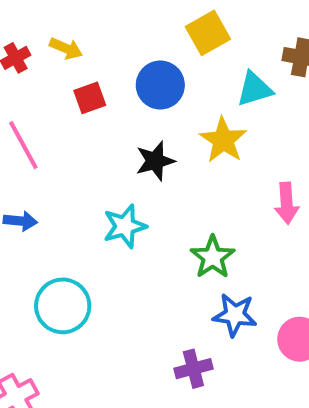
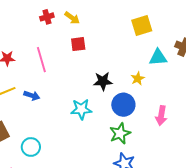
blue circle: (160, 85) -> (123, 105), moved
yellow star: (223, 140) -> (138, 79), size x0.6
cyan circle: (63, 306) -> (31, 147), moved, size x0.7

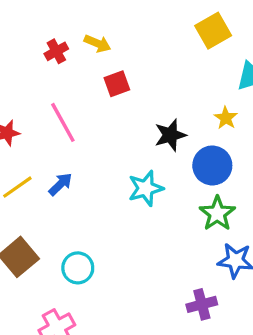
blue arrow: (32, 96) -> (60, 184), turned -49

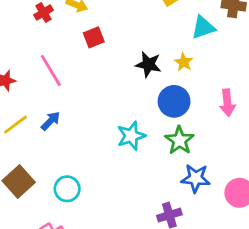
black star: (170, 135) -> (148, 64), moved, turned 30
cyan star: (146, 188) -> (131, 136), moved

